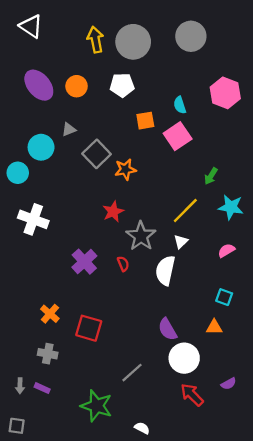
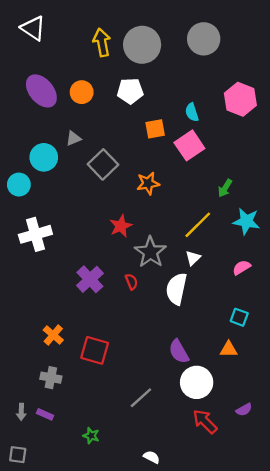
orange star: (125, 169) -> (148, 183), moved
white cross: (33, 219) -> (35, 234), turned -36
green star: (97, 406) -> (91, 436), moved, size x0.5

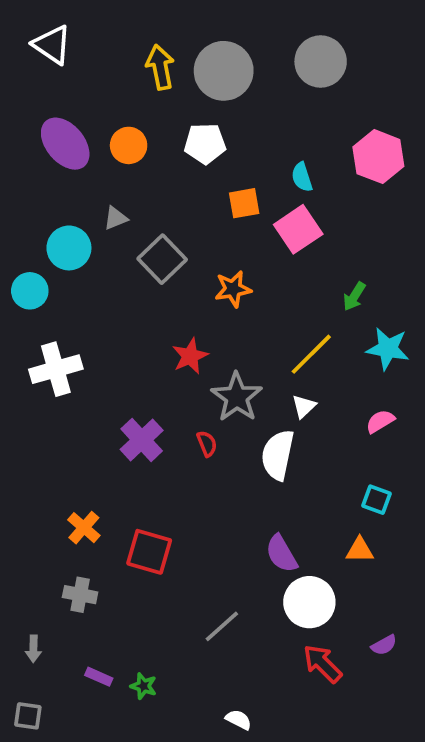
purple rectangle: (45, 414) -> (99, 677), moved

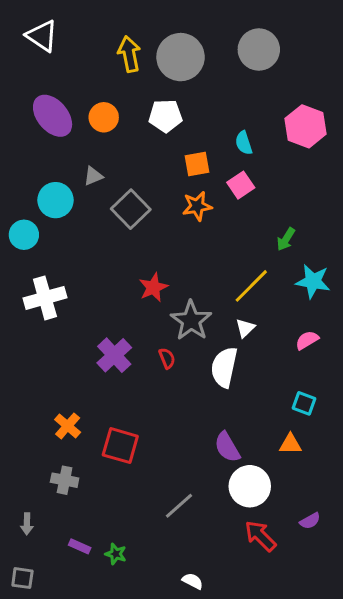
pink square: (298, 229) -> (241, 185), size x0.7
orange star: (233, 289) -> (197, 206), moved

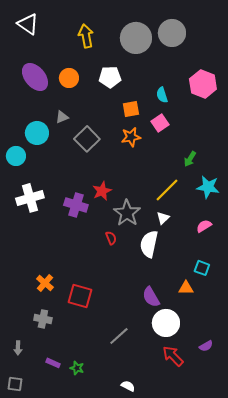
gray circle: (181, 57) -> (136, 38), moved
purple cross: (114, 355) -> (76, 205), moved, turned -30
orange triangle: (290, 444) -> (186, 288), moved

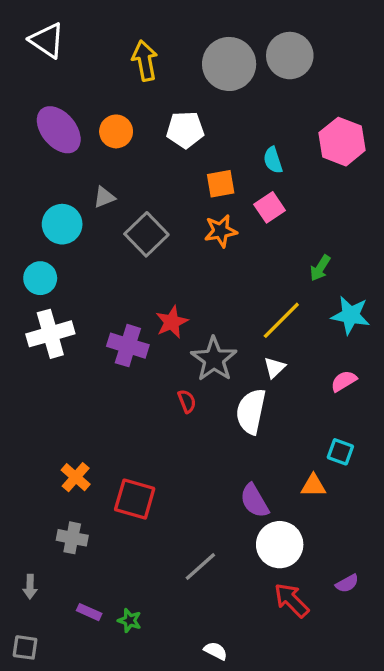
cyan circle: (16, 156) -> (40, 278), moved

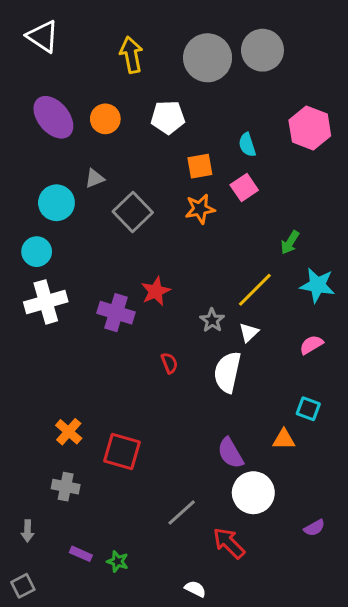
gray star: (214, 359) -> (212, 320), moved, size x0.6
red arrow: (291, 600) -> (229, 543), moved
gray square: (25, 647) -> (23, 586), turned -35

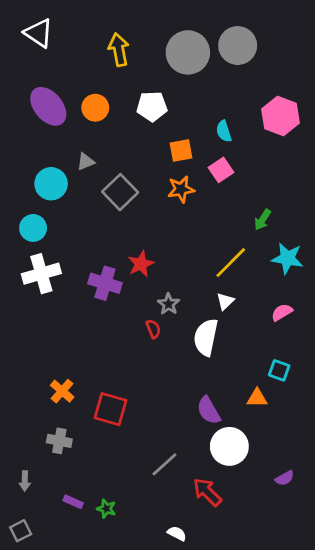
gray star: (212, 320) -> (169, 304), moved

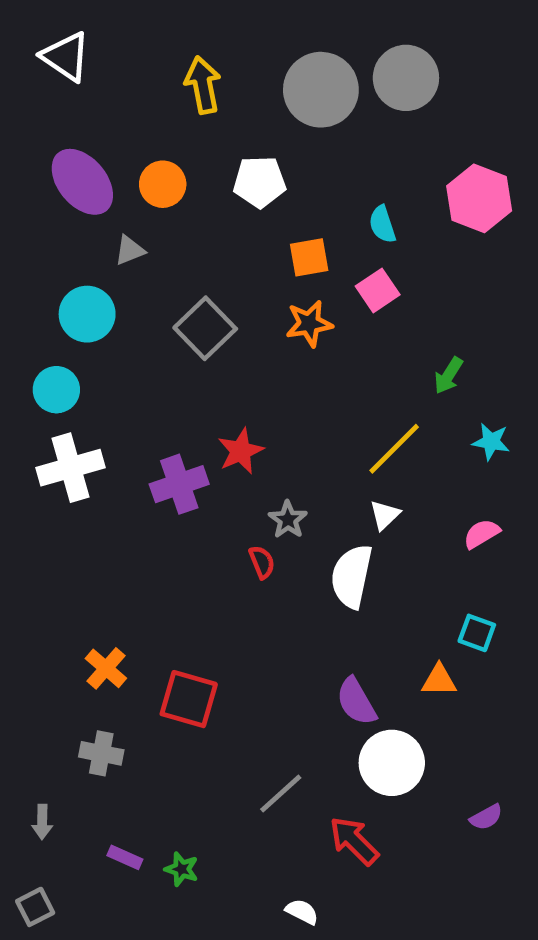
gray triangle: (86, 162) -> (130, 250), moved
cyan star: (287, 258) -> (491, 442), size x0.7
purple cross: (105, 283) -> (179, 484), turned -36

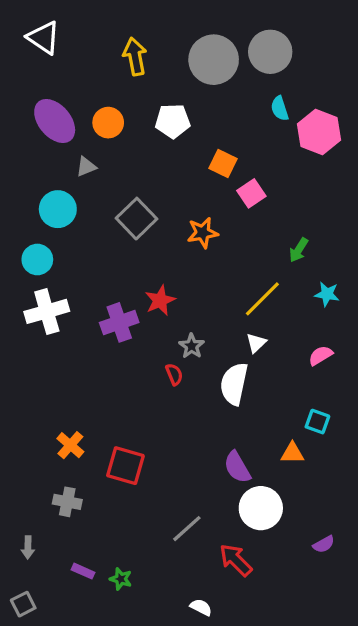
cyan semicircle: (382, 224) -> (280, 108), moved
orange square: (309, 257) -> (223, 163), moved, turned 36
orange star: (309, 324) -> (203, 233), moved

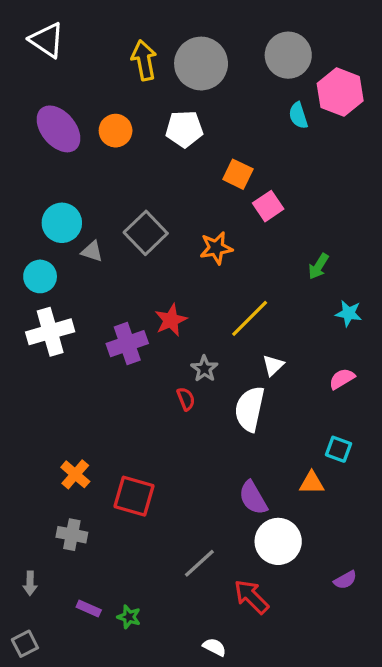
gray circle: (214, 60) -> (201, 64), moved
pink hexagon: (319, 132) -> (340, 92), moved
gray triangle: (86, 167) -> (92, 251), moved, turned 40
yellow line: (262, 299) -> (250, 318), moved

